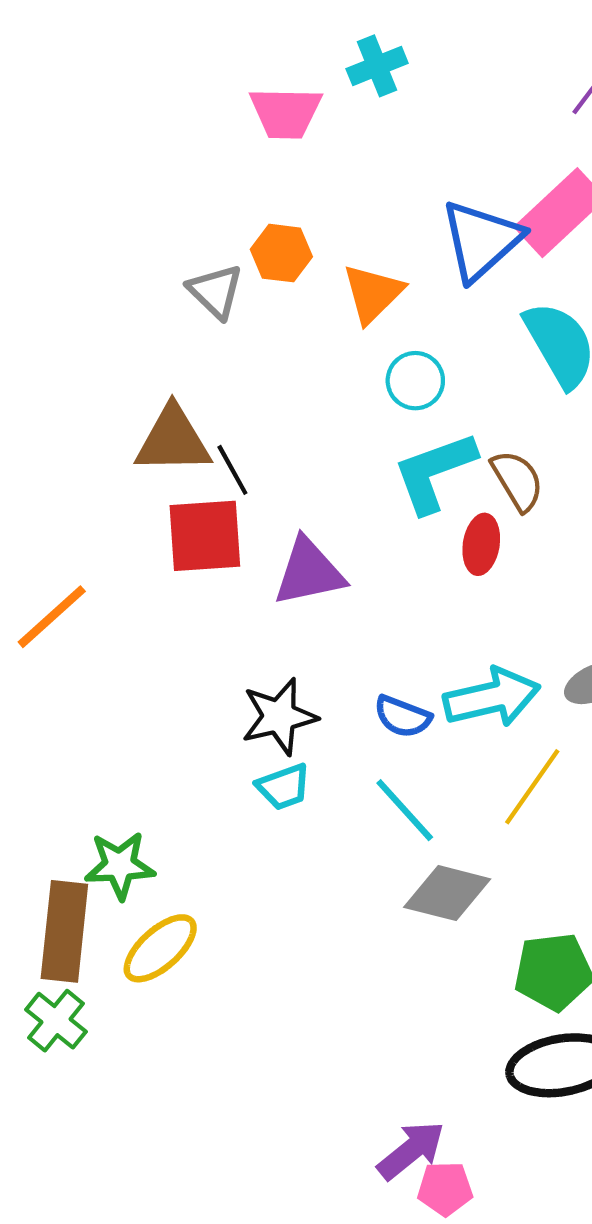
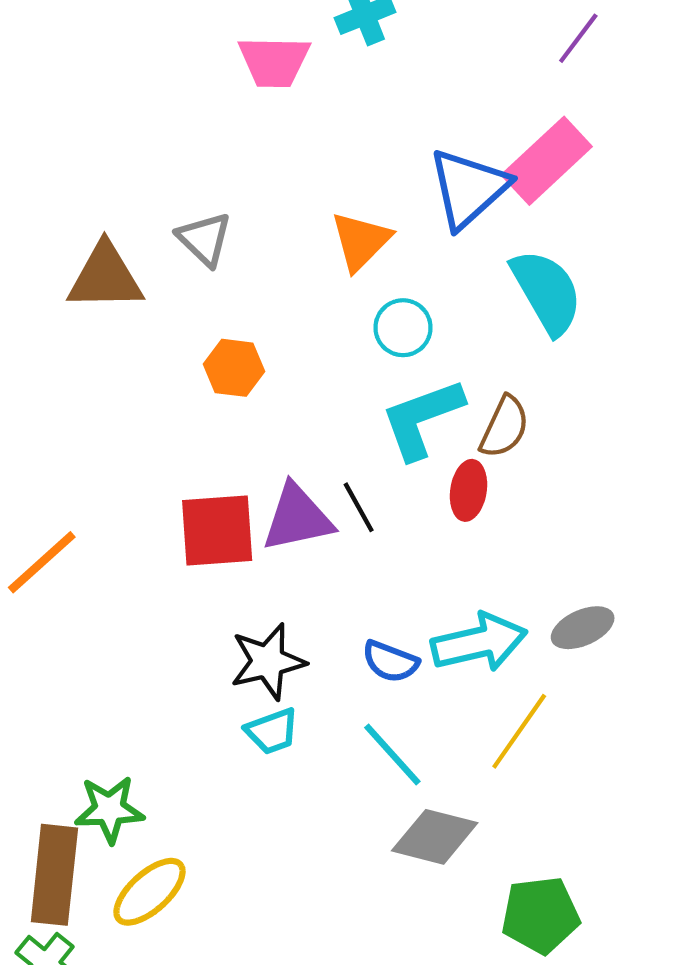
orange hexagon: (281, 253) -> (234, 368), moved
brown triangle: (173, 440) -> (105, 277), moved
black line: (232, 470) -> (359, 507), moved
brown semicircle: (517, 481) -> (504, 427), turned 56
red square: (205, 536) -> (217, 531), moved

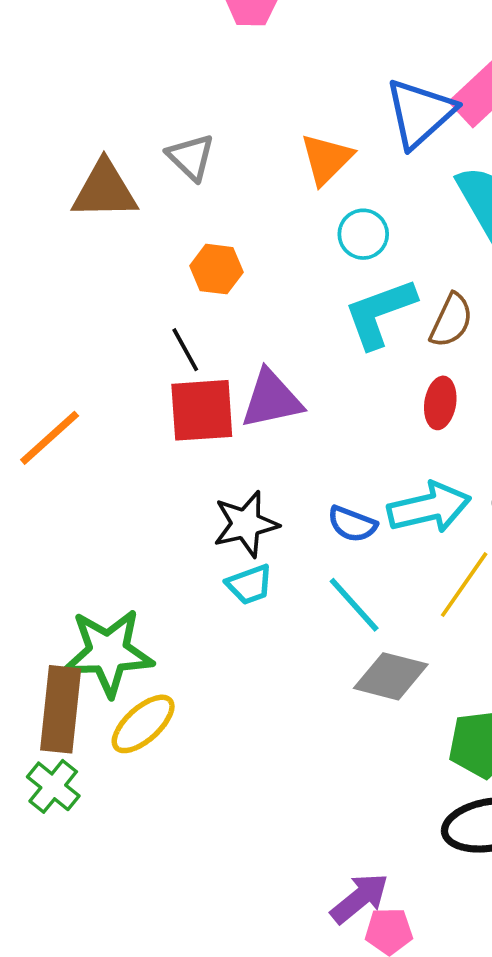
red ellipse: (469, 490) -> (440, 403), moved
black line: (359, 507) -> (185, 350), moved
green star: (109, 809) -> (108, 652), size x1.5

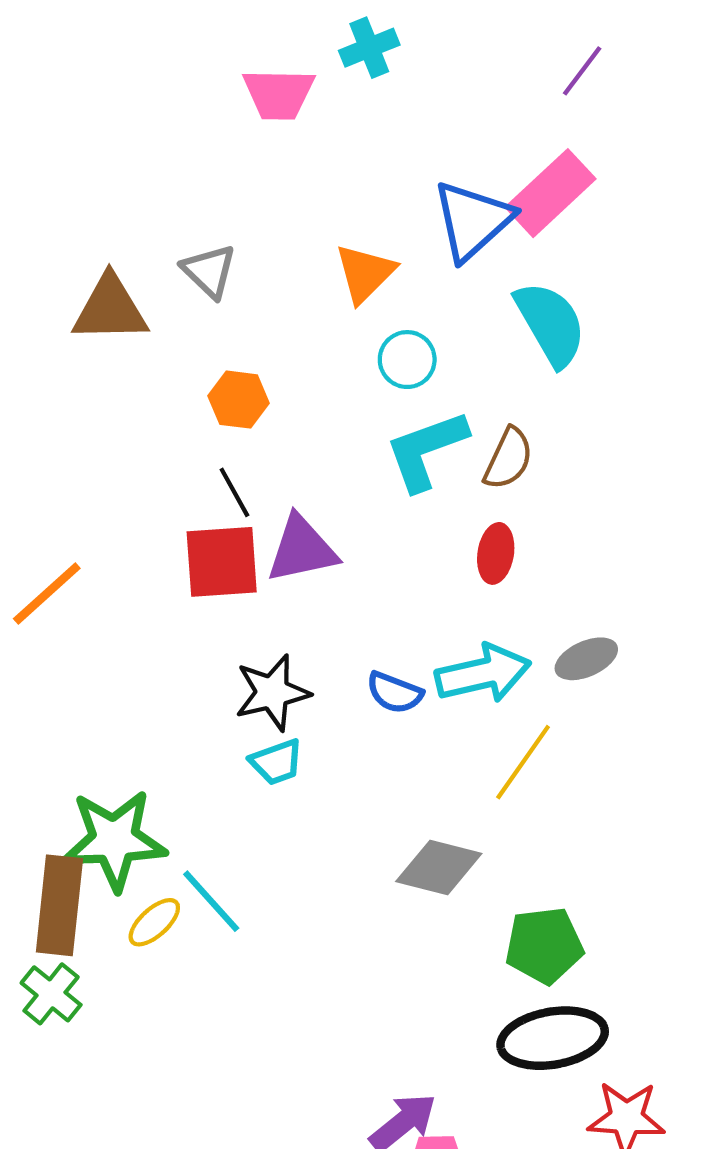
black line: (185, 350) -> (234, 492), moved
cyan line: (354, 605) -> (211, 901), moved
yellow ellipse: (143, 724) -> (154, 922), size x0.7

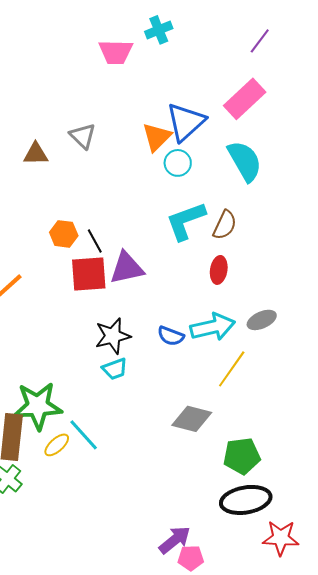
blue triangle: (473, 220) -> (186, 122), moved
brown triangle: (110, 309) -> (36, 154), size x0.7
cyan circle: (407, 360) -> (178, 163), moved
orange hexagon: (239, 400) -> (64, 234), moved

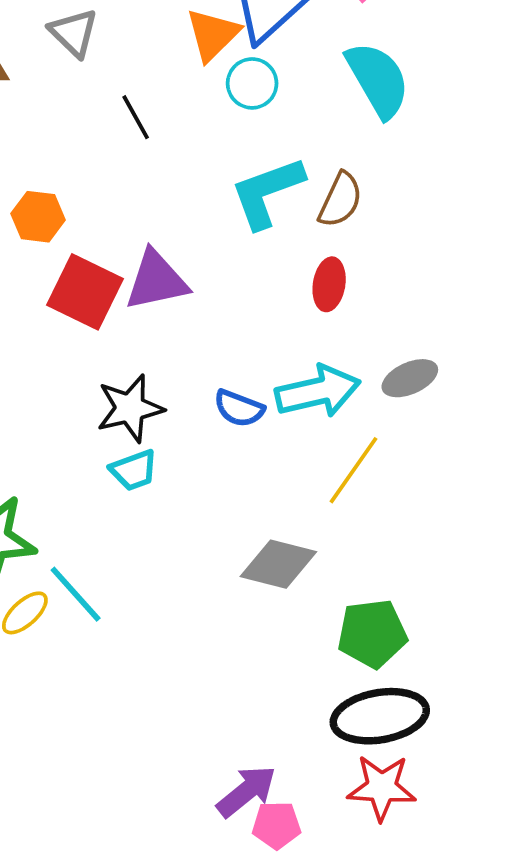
black line: (95, 241) -> (136, 117), moved
red square: (89, 274) -> (85, 292), turned 30
red star: (281, 538) -> (382, 788), moved

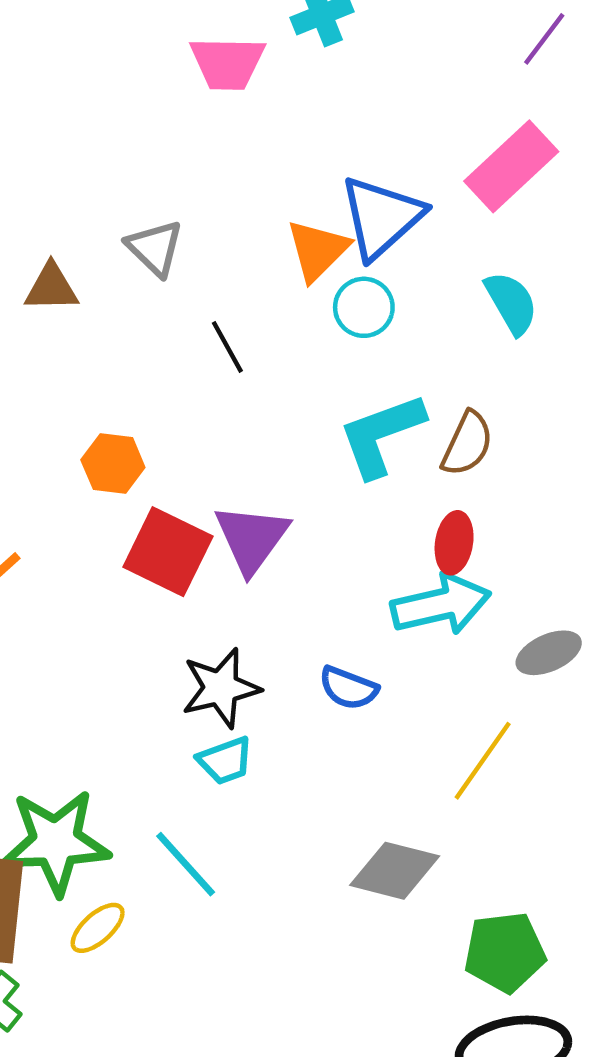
cyan semicircle: (378, 80) -> (511, 303), size x0.7
purple triangle: (156, 281) -> (252, 538), turned -42
cyan arrow: (318, 391) -> (441, 604), moved
cyan line: (76, 594) -> (186, 864), moved

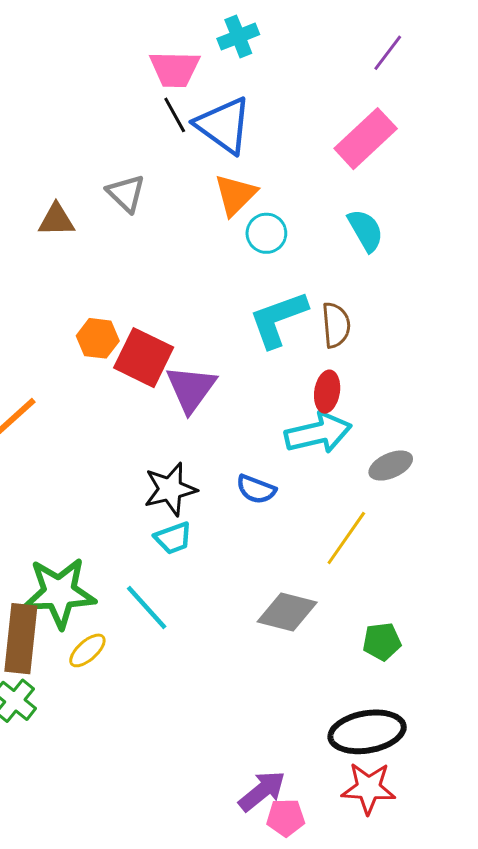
blue triangle: (381, 217) -> (224, 125), moved, turned -42
black line: (227, 347) -> (175, 115), moved
brown semicircle: (467, 444) -> (336, 325), turned -30
red square: (168, 552) -> (144, 358), moved
green pentagon: (505, 952) -> (382, 642), moved, size x0.7

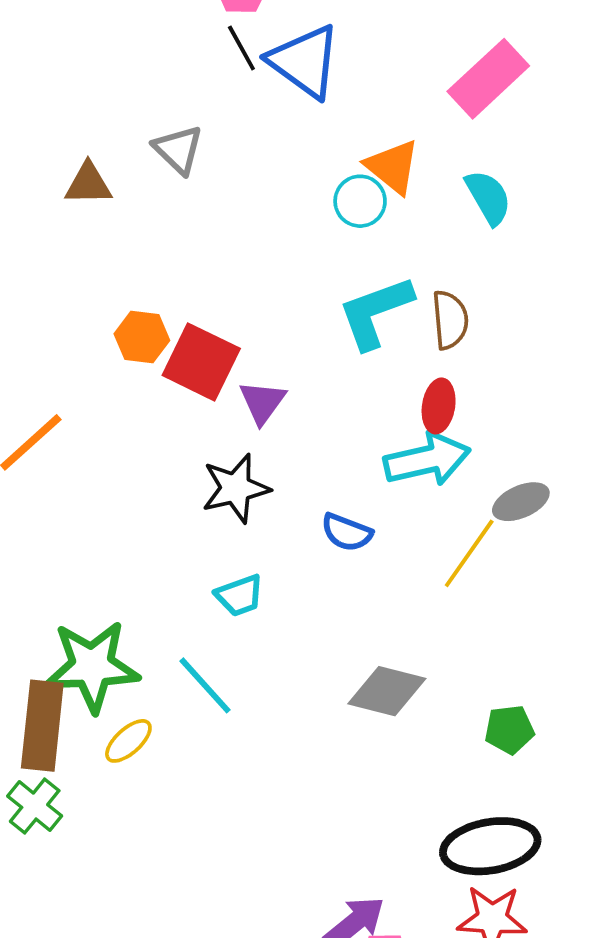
orange triangle: (235, 195) -> (393, 167), moved, turned -36
purple triangle: (191, 389) -> (262, 402), size x0.7
black star: (170, 489) -> (236, 488), moved
yellow line: (346, 538) -> (469, 553), moved

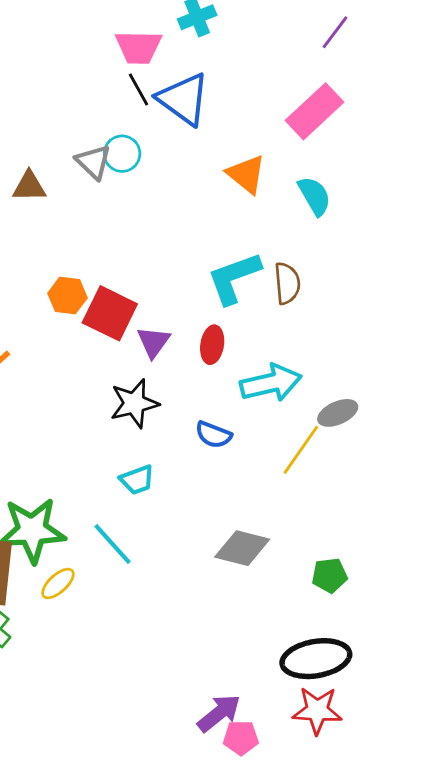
cyan circle: (360, 201) -> (122, 154), moved
red ellipse: (439, 406) -> (212, 345), moved

